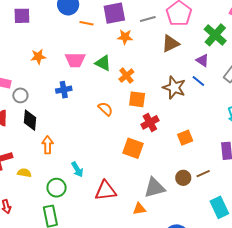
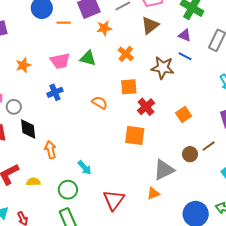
orange cross: (126, 76) -> (126, 54), moved
red triangle: (106, 191) -> (114, 200), moved, turned -35

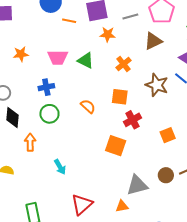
green circle: (68, 190) -> (49, 114), moved

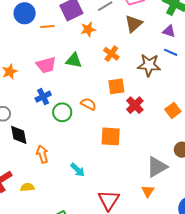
green circle: (49, 114) -> (62, 112), moved
orange square: (116, 146) -> (111, 136), moved
orange triangle: (122, 206) -> (148, 191), turned -32

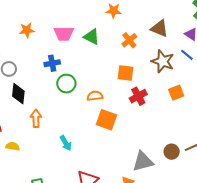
brown triangle: (134, 24) -> (159, 29), moved, turned 48
orange semicircle: (88, 104) -> (95, 96), moved, turned -49
orange square: (173, 110) -> (176, 93), moved

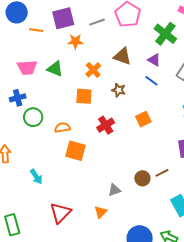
brown star: (163, 61) -> (119, 90), moved, size x0.6
orange square: (126, 73) -> (84, 96), moved
gray triangle: (143, 162) -> (114, 190), size x0.6

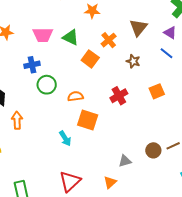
brown triangle: (122, 56) -> (138, 28), turned 48
orange square: (84, 96) -> (90, 59), moved, turned 30
cyan arrow: (36, 177) -> (65, 138), moved

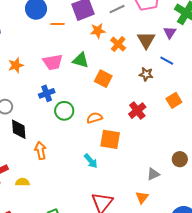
purple triangle: (170, 33) -> (170, 32), moved, turned 40
orange cross: (109, 40) -> (118, 44), moved
blue line: (166, 53) -> (167, 61), moved

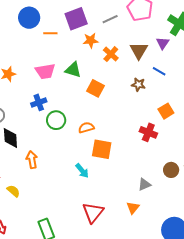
red cross: (137, 111) -> (148, 132), moved, turned -30
yellow semicircle: (22, 182) -> (13, 191), turned 40

